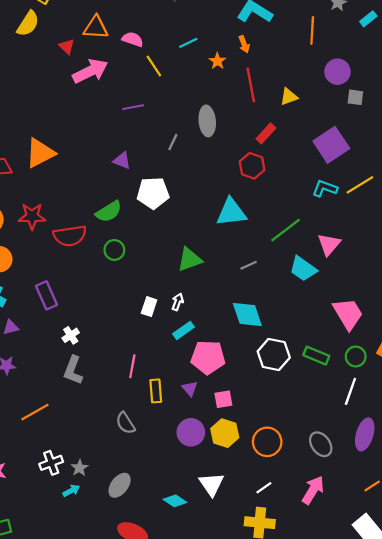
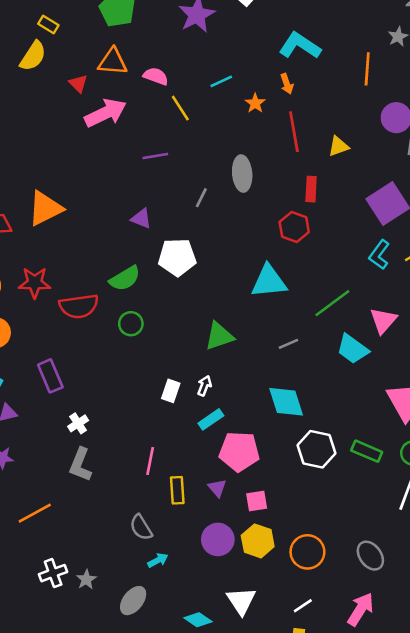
red rectangle: (266, 133) -> (311, 189), turned -40
cyan L-shape: (325, 188) -> (379, 255), turned -75
cyan arrow: (71, 491) -> (158, 560), moved

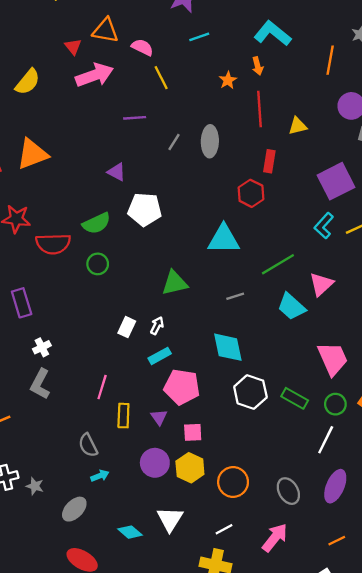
yellow semicircle: (33, 56) -> (28, 82), moved
cyan line: (221, 81) -> (199, 37), moved
gray line: (201, 198) -> (174, 142), moved
gray star: (86, 579) -> (35, 486), turned -30

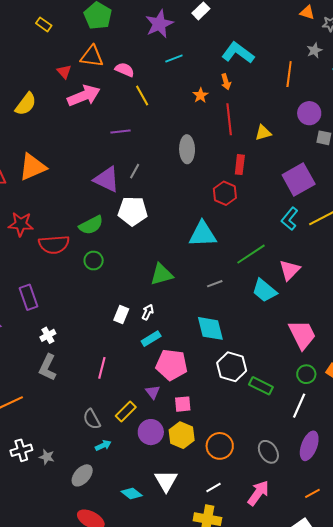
gray line: (174, 142) -> (135, 171), moved
purple triangle: (117, 172) -> (107, 179), size x1.6
green rectangle: (295, 398) -> (261, 386), moved
yellow rectangle: (123, 416) -> (126, 411), moved, turned 45

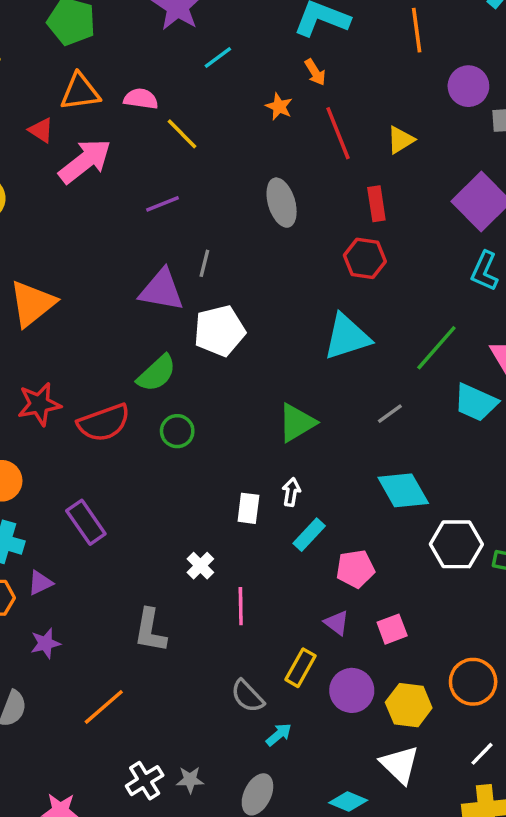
white cross: (48, 335) -> (200, 566), moved
pink pentagon: (172, 365) -> (355, 569), size x0.7
yellow hexagon: (182, 435) -> (409, 705), moved

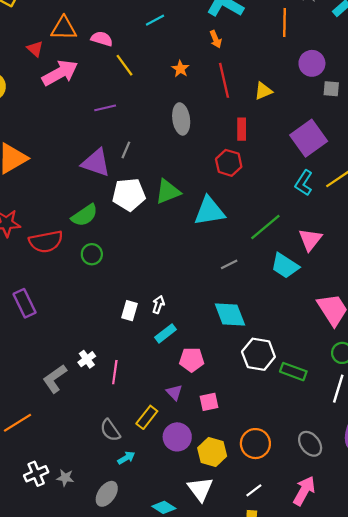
orange star: (279, 107) -> (180, 69), moved
green triangle: (297, 423) -> (168, 192), moved
white cross: (200, 566) -> (87, 359), moved
gray L-shape: (150, 630) -> (55, 379), turned 36

